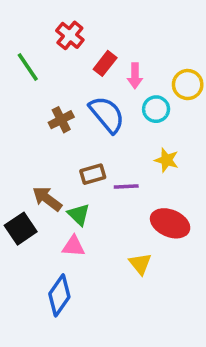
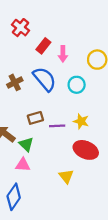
cyan circle: (156, 109) -> (77, 85), moved
yellow star: (167, 160) -> (81, 121), moved

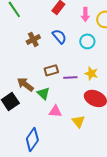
pink arrow: (63, 54) -> (85, 14), moved
blue semicircle: (45, 79) -> (59, 36), size x0.7
pink triangle: (23, 165) -> (55, 111), moved

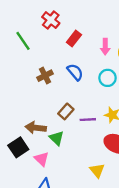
brown rectangle: (51, 70) -> (66, 111), turned -32
brown arrow: (25, 84) -> (36, 128), turned -30
pink triangle: (55, 111) -> (42, 159), moved, turned 40

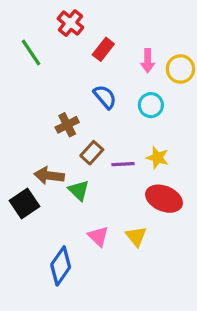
brown cross: (45, 76) -> (67, 125), moved
pink triangle: (42, 159) -> (98, 236), moved

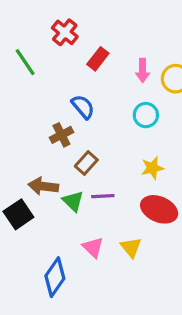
blue semicircle: (105, 97) -> (83, 107), moved
yellow star: (157, 158) -> (152, 168), turned -30
purple line: (123, 164) -> (103, 196), moved

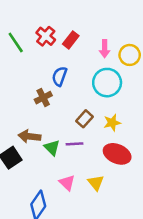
red cross: (65, 32) -> (46, 36), moved
blue semicircle: (83, 107) -> (59, 76), turned -120
cyan circle: (146, 115) -> (107, 83), size x1.5
brown rectangle: (86, 163) -> (85, 119), moved

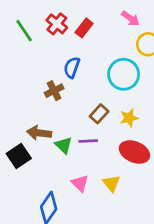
pink arrow: (105, 49) -> (130, 18), moved, turned -54

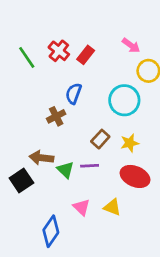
yellow triangle: (111, 183) -> (112, 207), turned -30

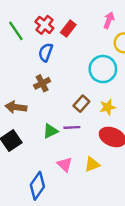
pink arrow: (131, 45) -> (109, 20), turned -105
blue semicircle: (74, 94) -> (46, 52), moved
brown arrow: (41, 158) -> (16, 107), moved
green triangle: (66, 170) -> (50, 131), turned 49
yellow triangle: (112, 207) -> (92, 164), turned -42

